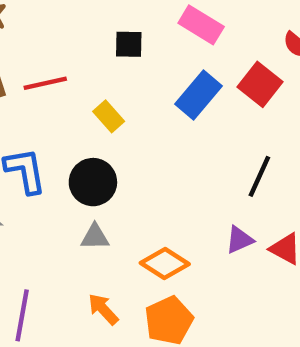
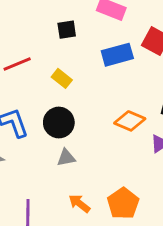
blue rectangle: (199, 95) -> (117, 55), turned 44
orange diamond: (165, 264) -> (130, 121), moved

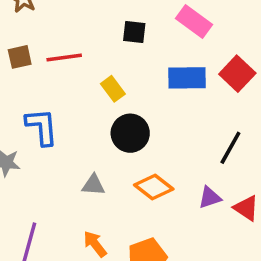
orange diamond: (130, 121) -> (154, 187), moved
black circle: (59, 123) -> (130, 133), moved

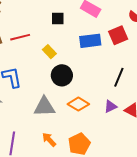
red square: (237, 74) -> (118, 35), turned 30
gray triangle: (93, 185) -> (44, 107), size x1.6

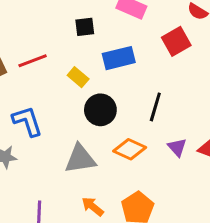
blue rectangle: (90, 41) -> (119, 58), moved
black line: (119, 77) -> (155, 107), moved
purple triangle: (110, 106) -> (177, 147), turned -40

